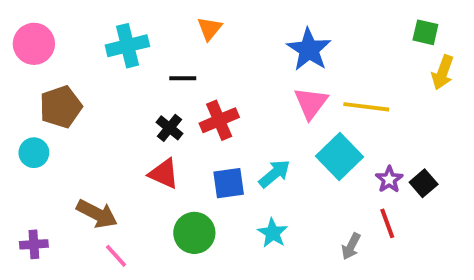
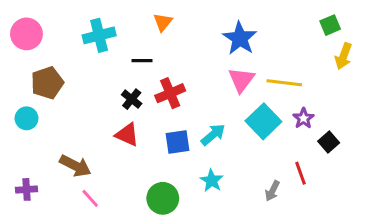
green square: (425, 32) -> (330, 25), turned -36
purple star: (389, 179) -> (303, 118), moved
green circle: (194, 233) -> (163, 198), moved

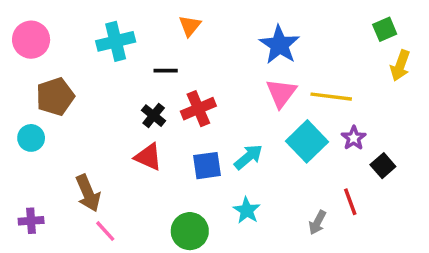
brown arrow: (75, 166) -> (88, 193), turned 40

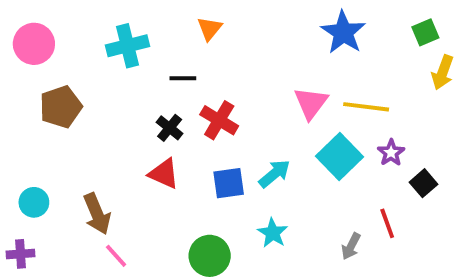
blue star: (279, 45) -> (343, 32), moved
red cross: (198, 109) -> (219, 120), turned -36
cyan circle: (31, 138) -> (34, 202), moved
purple cross: (31, 221) -> (21, 254), moved

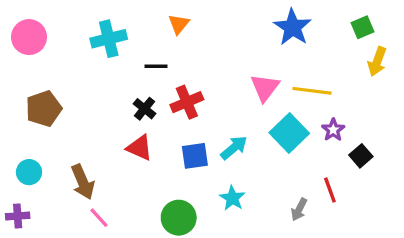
brown pentagon: (61, 107) -> (44, 109), moved
red cross: (219, 120) -> (187, 102), turned 36

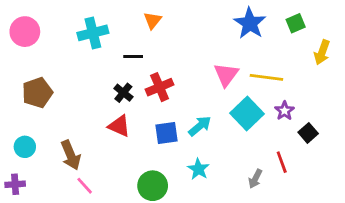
green square: (363, 27) -> (296, 23), moved

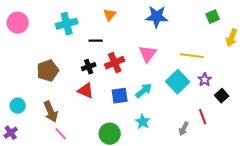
blue star: (250, 23) -> (157, 17), moved, turned -30
pink triangle: (226, 75) -> (148, 54), moved
brown pentagon: (37, 93) -> (48, 71), moved
black cross: (123, 93) -> (89, 67), turned 32
purple cross: (15, 184) -> (11, 133), turned -32

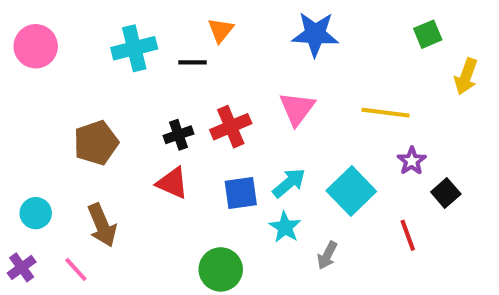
black line: (96, 41) -> (193, 62), moved
cyan square: (178, 82) -> (351, 191), moved
cyan star: (143, 122) -> (285, 227), moved
gray arrow: (184, 129) -> (327, 255), moved
pink line: (61, 134) -> (76, 269), moved

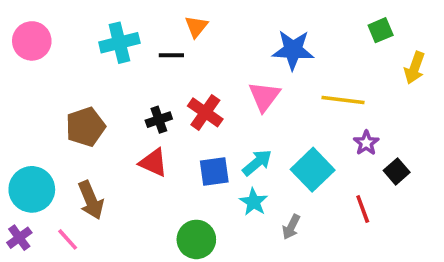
blue star: (315, 34) -> (293, 50), moved
red cross: (231, 127) -> (205, 112), turned -32
cyan circle: (36, 213) -> (32, 189), size x1.6

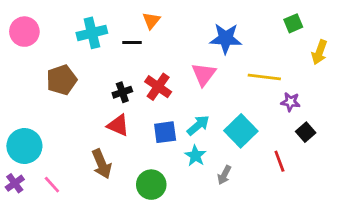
brown pentagon: (85, 127) -> (62, 80), moved
purple star: (366, 143) -> (290, 102), moved, turned -30
brown arrow: (91, 200) -> (102, 164), moved

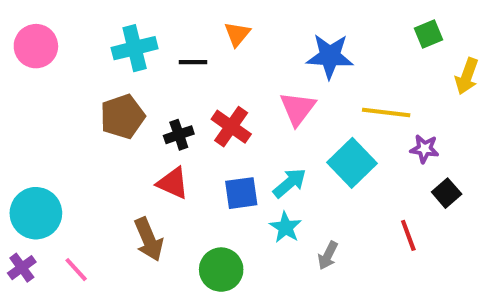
orange triangle: (151, 21) -> (237, 34), moved
brown pentagon: (62, 80) -> (122, 117), moved
cyan square: (241, 131) -> (352, 163), moved

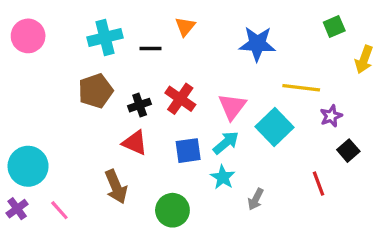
pink triangle: (298, 109) -> (232, 107), moved
purple star: (424, 149) -> (331, 116), turned -30

